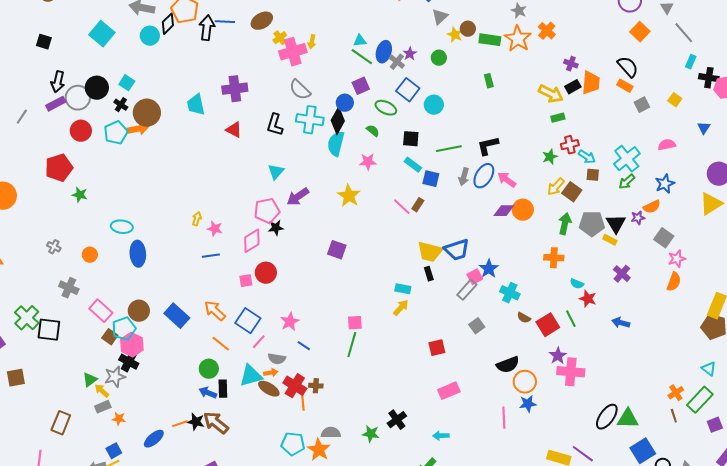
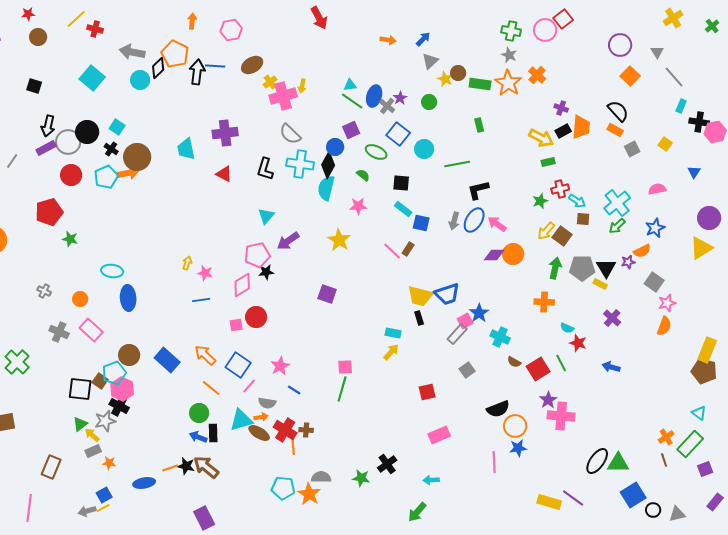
green line: (449, 149) -> (457, 164), moved
pink rectangle: (101, 311) -> (91, 330), moved
black square: (49, 330) -> (80, 389), moved
blue ellipse: (154, 439) -> (144, 483), turned 30

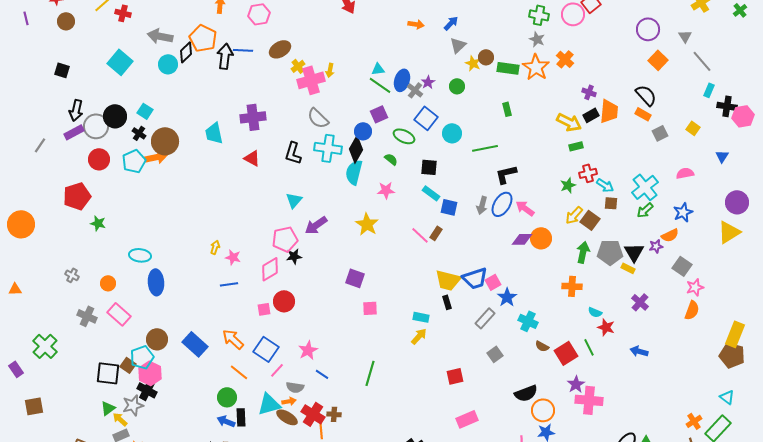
pink square: (465, 321) -> (493, 282), moved
pink square: (345, 367) -> (370, 308), moved

